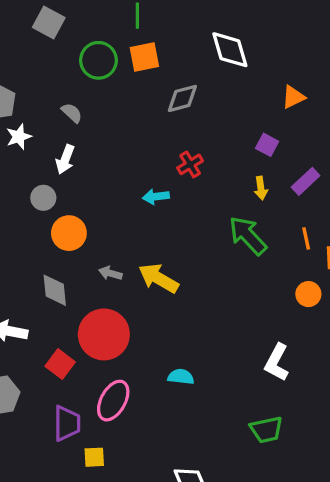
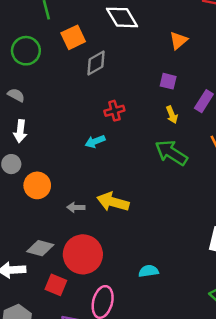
orange square: (144, 57) -> (73, 37), moved
red cross: (190, 164) -> (114, 111), turned 30
gray diamond: (55, 290) -> (40, 248), moved, turned -55

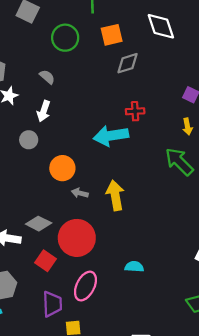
cyan arrow: (95, 141) -> (111, 136), size x1.8
orange circle: (37, 185) -> (62, 168), moved
yellow arrow: (113, 202) -> (115, 195), turned 52

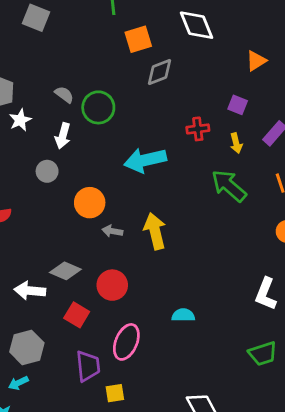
green circle: (65, 38) -> (98, 107), moved
red cross: (135, 111) -> (198, 129), moved
red circle: (77, 238) -> (112, 285), size x0.7

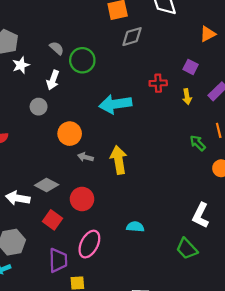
green arrow: (229, 186) -> (198, 143), moved, size x0.6
green trapezoid: (263, 354) -> (187, 249), moved, turned 60

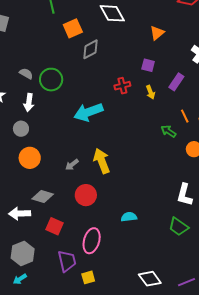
orange circle: (70, 134) -> (30, 158), moved
gray arrow: (85, 157) -> (72, 165), turned -40
red circle: (82, 199) -> (86, 195), moved

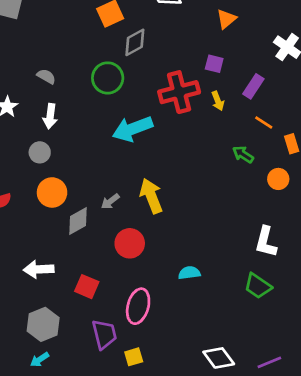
green circle: (51, 80) -> (108, 78), moved
red cross: (122, 86) -> (179, 92), size x1.8
orange line: (185, 116) -> (264, 123), moved, turned -32
gray diamond: (43, 196) -> (78, 221), moved, turned -45

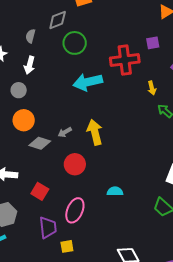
gray diamond: (135, 42) -> (58, 20), moved
purple square: (214, 64) -> (153, 43), turned -32
gray semicircle: (46, 76) -> (31, 36), turned -112
yellow arrow: (218, 101) -> (152, 88), moved
gray diamond: (78, 221) -> (40, 143), turned 40

